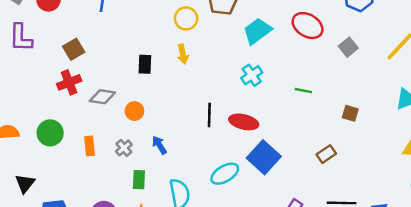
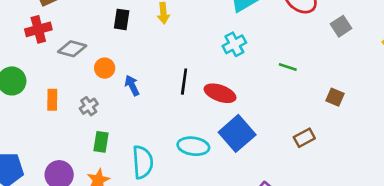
blue arrow: (159, 145) -> (132, 85), moved
cyan ellipse: (225, 174) -> (193, 146), turned 32

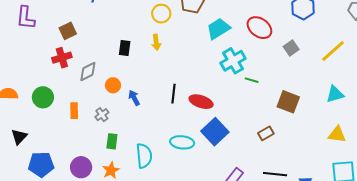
cyan cross: (234, 44) -> (233, 61), moved, size x1.4
gray diamond: (72, 49) -> (88, 71), turned -40
brown square: (335, 97) -> (288, 102), size x1.6

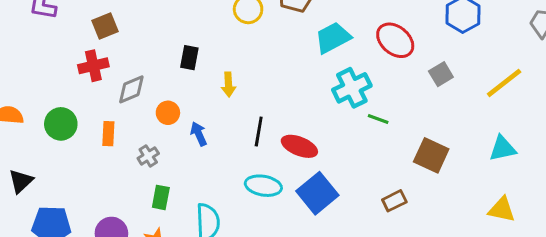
yellow arrow: (156, 42) -> (228, 84), moved
orange rectangle: (74, 111) -> (108, 134), moved
cyan ellipse: (182, 142) -> (263, 186), moved

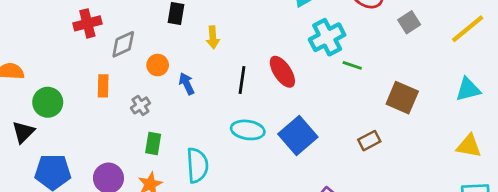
green circle: (61, 124) -> (48, 102), moved
red ellipse: (299, 146) -> (282, 72), moved, turned 36

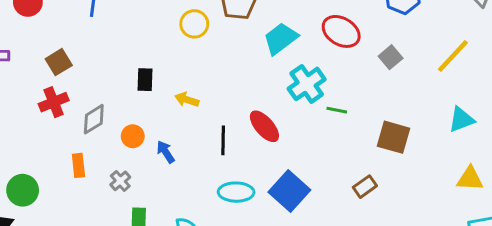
yellow arrow: (213, 37) -> (187, 100), turned 120

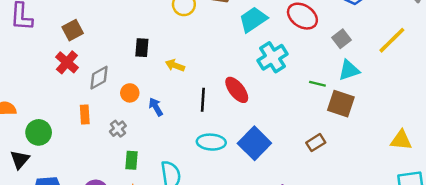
red cross: (54, 102) -> (67, 62), turned -30
green line: (337, 110) -> (317, 84), moved
cyan triangle: (461, 120) -> (349, 70), moved

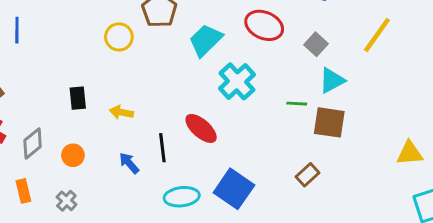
blue arrow: (156, 107) -> (129, 163), moved

